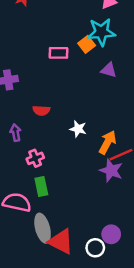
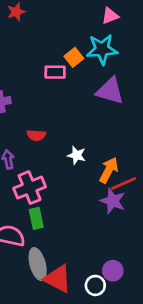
orange square: (87, 44) -> (74, 57), moved
purple triangle: (109, 70) -> (110, 91), size x1.6
pink cross: (35, 158) -> (30, 188), size x1.6

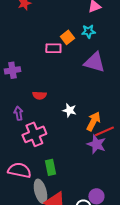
cyan star: (102, 49) -> (88, 31), size x0.6
green rectangle: (36, 218) -> (50, 167), moved

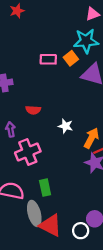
cyan star: (88, 31) -> (86, 41), size x1.6
orange square: (67, 37) -> (71, 58), moved

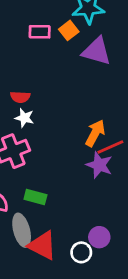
white star: (66, 126) -> (24, 118), moved
green rectangle: (45, 188) -> (35, 197), turned -63

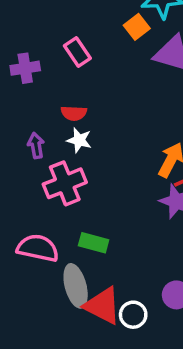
pink rectangle: (40, 32) -> (77, 52), moved, turned 55
white circle: (81, 252) -> (133, 315), moved

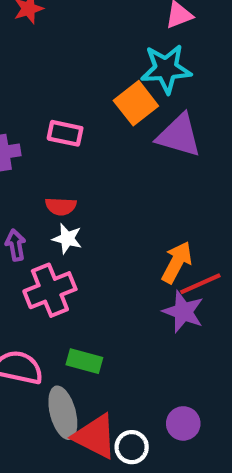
orange square: (137, 27) -> (136, 103), size x1.4
pink rectangle: (77, 52) -> (65, 133), turned -44

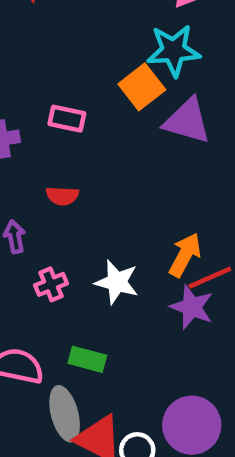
white star: (67, 239) -> (117, 282), moved, size x1.4
pink cross: (50, 290) -> (51, 284), size x0.6
purple circle: (183, 423) -> (192, 425), size x1.6

